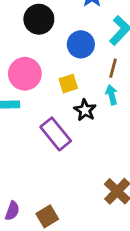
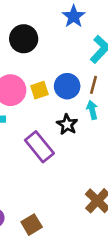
blue circle: (81, 44) -> (67, 86), moved
yellow square: (68, 84) -> (39, 90), moved

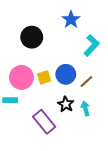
brown line: (93, 85) -> (86, 82), moved, turned 32
cyan arrow: (92, 110) -> (85, 108), moved

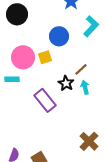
black circle: (32, 37) -> (17, 14), moved
blue circle: (66, 74) -> (59, 36), moved
brown line: (86, 82) -> (81, 69), moved

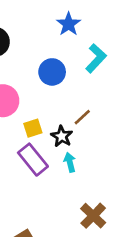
yellow square: (45, 57) -> (33, 128), moved
cyan arrow: (85, 87) -> (70, 162), moved

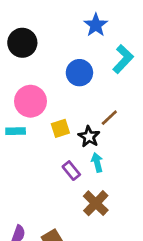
purple rectangle: (33, 160) -> (71, 171), moved, size x0.6
brown cross: (93, 216) -> (96, 203), moved

